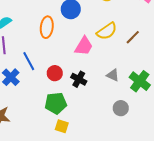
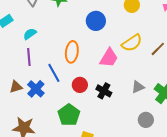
orange ellipse: (47, 27) -> (72, 52), moved
gray triangle: (113, 75) -> (138, 87), turned -48
green pentagon: (56, 103) -> (69, 115), moved, turned -30

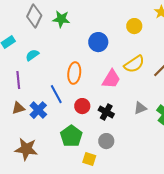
purple line: (29, 57) -> (18, 80), moved
gray circle: (146, 120) -> (106, 141), moved

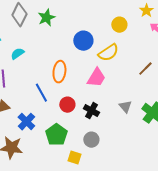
green star: (61, 19) -> (46, 18), turned -30
yellow semicircle: (134, 64) -> (108, 53), moved
gray triangle: (140, 108) -> (125, 107), turned -48
blue cross: (38, 110) -> (26, 122), moved

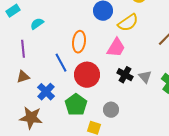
red circle: (67, 105) -> (87, 75), size x1.6
black cross: (91, 111) -> (125, 75), moved

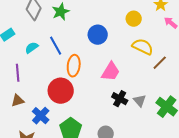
yellow semicircle: (128, 23) -> (143, 47), moved, turned -120
blue line: (61, 63) -> (56, 46), moved
red circle: (87, 75) -> (61, 91), moved

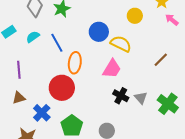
yellow semicircle: (143, 47) -> (121, 44), moved
cyan semicircle: (32, 48) -> (33, 37), moved

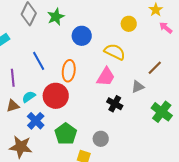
blue circle: (99, 32) -> (82, 36), moved
cyan semicircle: (33, 37) -> (29, 97), moved
blue line: (57, 43) -> (39, 61), moved
gray triangle: (141, 98) -> (138, 87), moved, turned 48

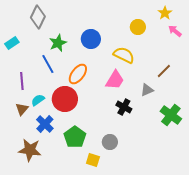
green star: (56, 17) -> (58, 43), moved
orange ellipse: (69, 71) -> (78, 74), turned 30
brown triangle: (13, 106) -> (22, 109), turned -32

